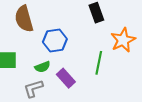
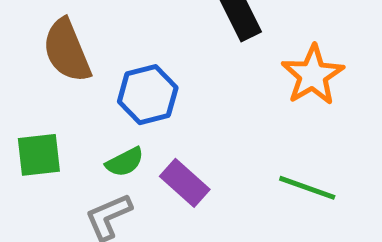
green line: (99, 63) -> (307, 188), moved, turned -75

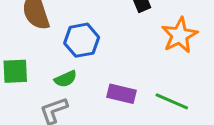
purple rectangle: (185, 183) -> (122, 94), moved, turned -32

